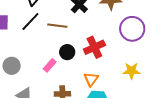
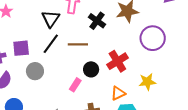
gray circle: (12, 66) -> (35, 71), moved
yellow star: (131, 71) -> (147, 82), moved
orange triangle: (91, 79) -> (118, 93), turned 35

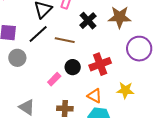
orange triangle: (118, 93) -> (95, 96), turned 42

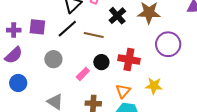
gray circle: (17, 58) -> (53, 59), moved
red cross: (100, 64) -> (129, 60), turned 30
orange triangle: (95, 96) -> (123, 91), turned 42

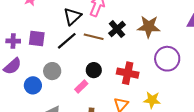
brown line: (94, 35) -> (94, 37), moved
black circle: (101, 62) -> (94, 70), moved
blue circle: (18, 83) -> (33, 85), moved

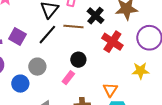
purple square: (37, 38) -> (17, 37), turned 30
red cross: (128, 73) -> (112, 42), moved, turned 30
yellow star: (152, 100) -> (140, 71), moved

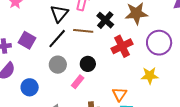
red cross: (112, 42) -> (122, 46), turned 30
gray circle: (37, 67) -> (58, 65), moved

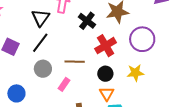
brown line: (83, 31) -> (75, 62), moved
black circle: (88, 64) -> (105, 74), moved

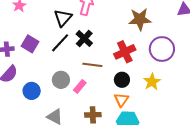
black cross: (87, 21) -> (84, 39), moved
gray circle: (43, 69) -> (61, 80), moved
yellow star: (135, 73) -> (152, 82), turned -30

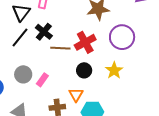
brown line: (92, 65) -> (60, 48), moved
orange triangle: (121, 100) -> (76, 95), moved

